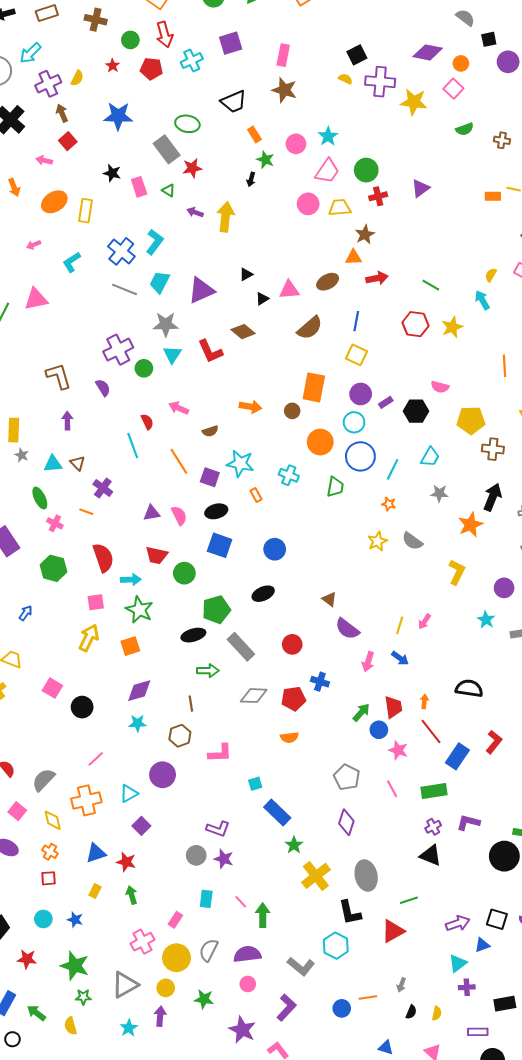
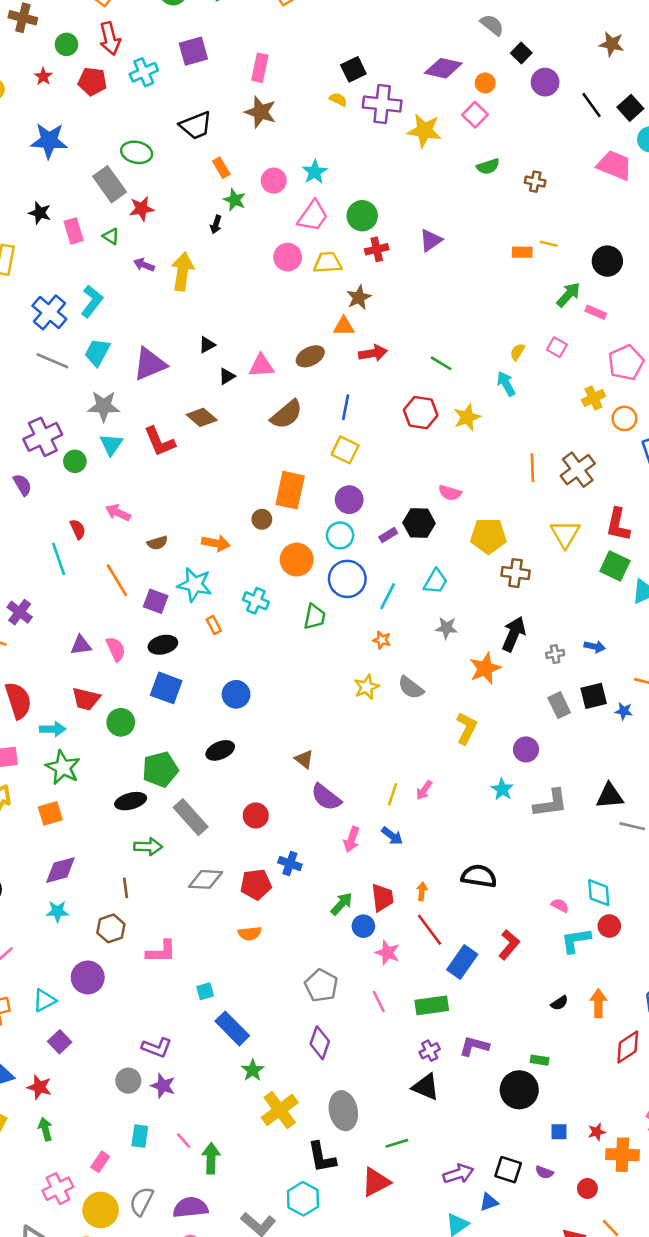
black square: (489, 39) -> (521, 53), turned -35
purple rectangle: (386, 402) -> (388, 535), moved
orange arrow: (250, 407) -> (216, 543), moved

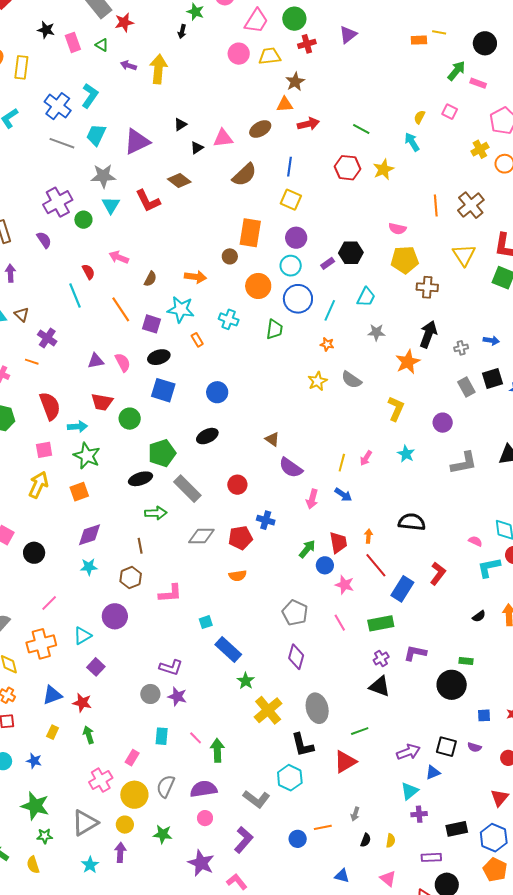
pink semicircle: (450, 493) -> (397, 229), moved
brown semicircle: (157, 543) -> (150, 279), turned -42
cyan star: (502, 789) -> (406, 454), moved

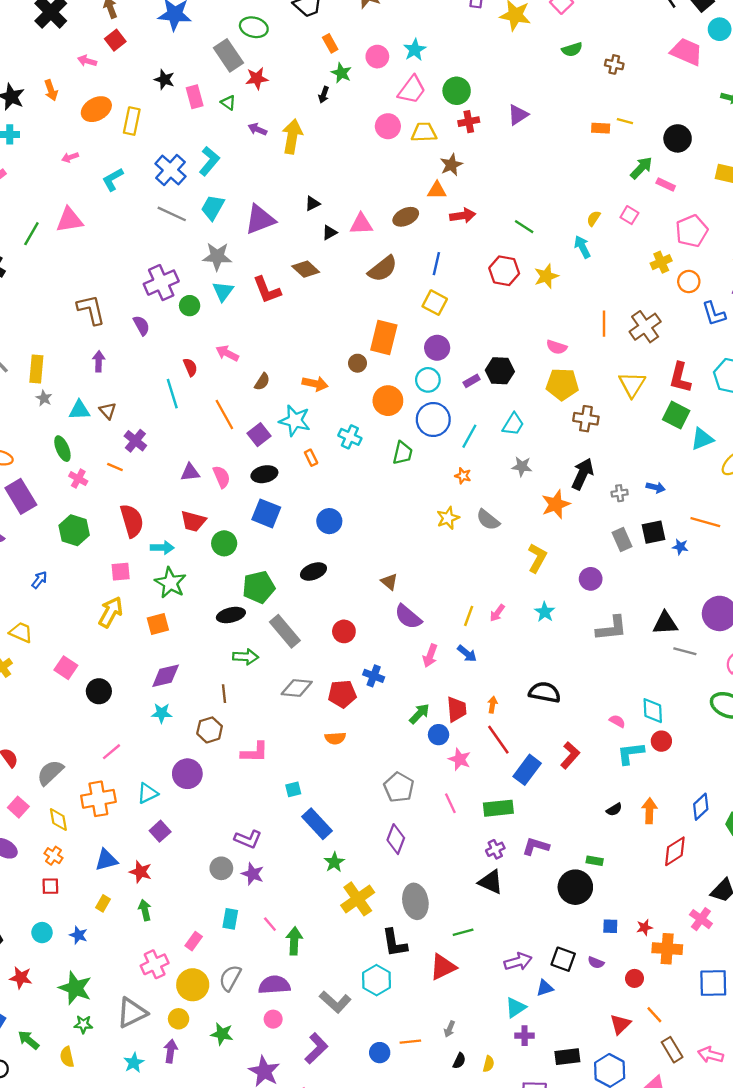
purple square: (151, 324) -> (259, 435), turned 30

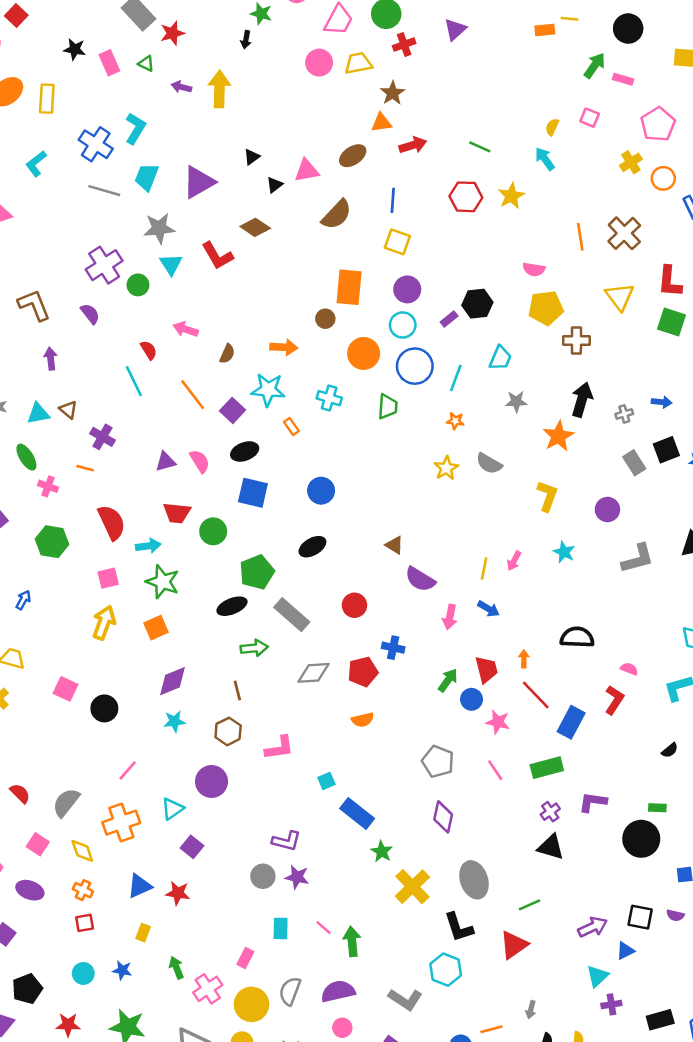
pink semicircle: (617, 721) -> (629, 669), moved
green arrow: (145, 910) -> (176, 968), moved

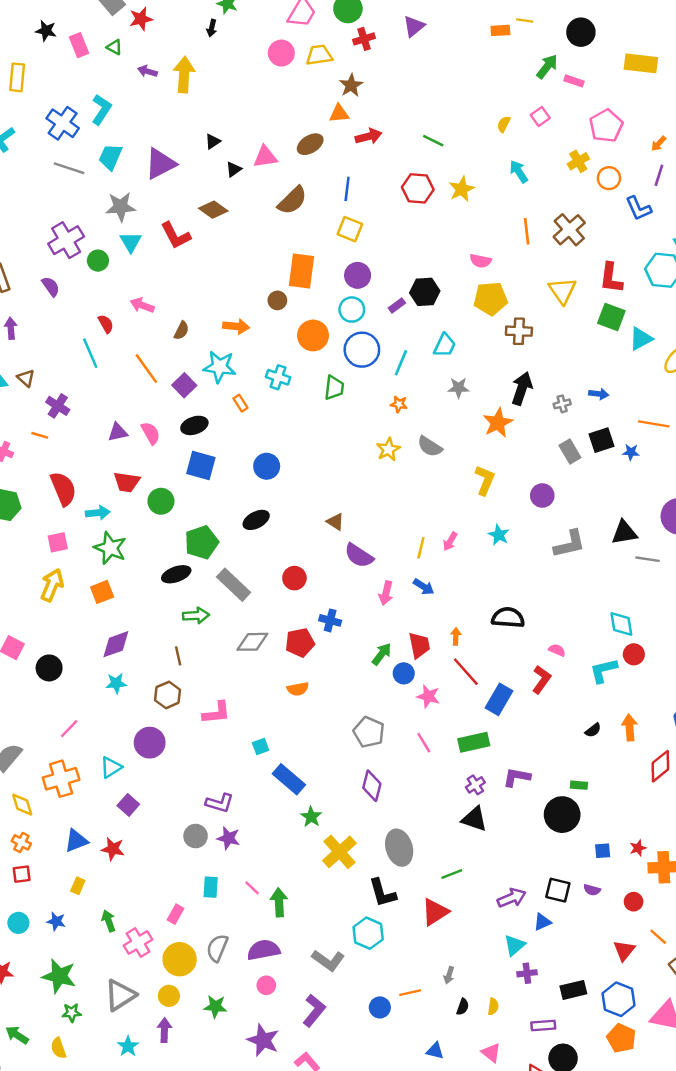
pink square: (590, 118) -> (540, 117), turned 30
cyan arrow: (545, 159) -> (519, 172), moved

